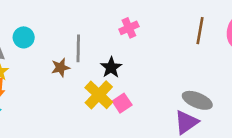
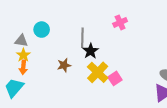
brown star: (61, 68) -> (64, 65), moved
black star: (111, 68) -> (91, 51), moved

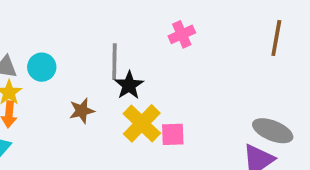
cyan circle: (42, 30) -> (42, 67), moved
pink square: (115, 78) -> (173, 134), turned 32

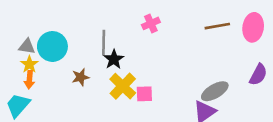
brown line: (276, 38) -> (217, 26), turned 70
cyan circle: (42, 67) -> (52, 46), size x1.5
gray ellipse: (273, 131) -> (215, 91), turned -52

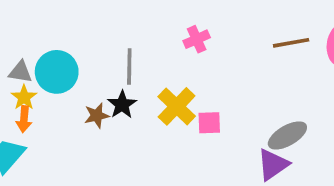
black star: (114, 59) -> (122, 105), moved
yellow cross: (123, 86) -> (177, 106), moved
pink square: (144, 94) -> (209, 123), moved

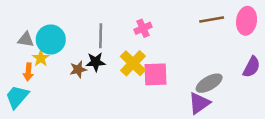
pink cross: (197, 39) -> (143, 28), moved
yellow star: (24, 97) -> (41, 58), moved
black star: (122, 105) -> (96, 62), turned 30
pink square: (209, 123) -> (155, 74), size x1.5

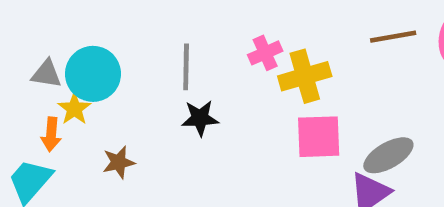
black star: (96, 62) -> (200, 118), moved
yellow cross: (133, 63) -> (305, 76), moved, turned 30
brown star: (78, 69) -> (119, 162), moved
pink square: (155, 74) -> (319, 137), moved

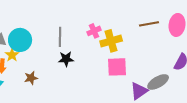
gray ellipse: (388, 155) -> (158, 82), moved

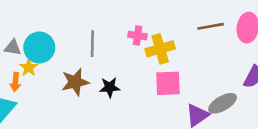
pink cross: (94, 31) -> (138, 36), turned 32
black star: (66, 59) -> (110, 87), moved
brown star: (31, 78) -> (75, 82), moved, size x1.5

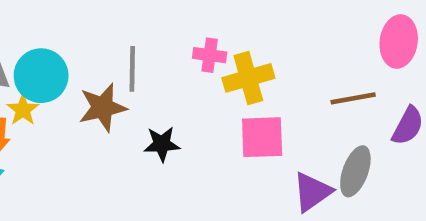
brown line: (211, 26) -> (353, 98), moved
brown star: (75, 82) -> (103, 108), moved
gray ellipse: (223, 103) -> (355, 171), turned -40

